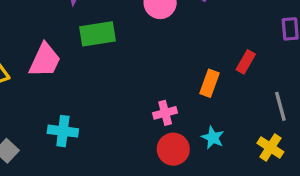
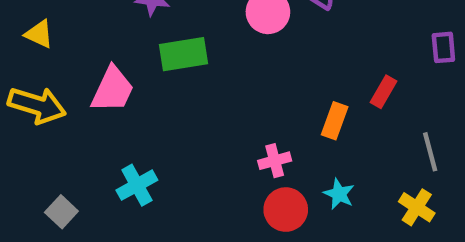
cyan cross: (63, 131) -> (137, 185), turned -36

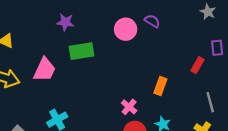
red rectangle: (383, 92) -> (197, 65), moved
pink cross: (275, 161) -> (129, 107), turned -35

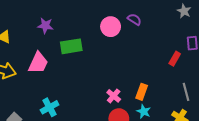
purple star: (65, 22) -> (45, 26), moved
orange rectangle: (160, 86) -> (142, 92), moved

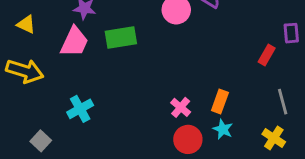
pink trapezoid: (38, 63) -> (74, 42), moved
cyan cross: (50, 107) -> (80, 109), moved

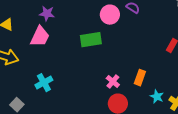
green rectangle: (121, 37) -> (91, 40), moved
cyan star: (223, 129) -> (157, 97), moved

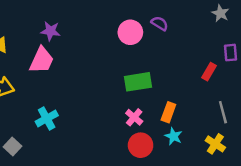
green rectangle: (91, 40) -> (138, 82), moved
cyan star: (157, 97) -> (173, 136), moved

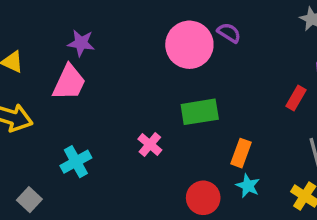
pink circle: (130, 32) -> (189, 45), size x1.4
pink cross: (134, 117) -> (150, 144), moved

